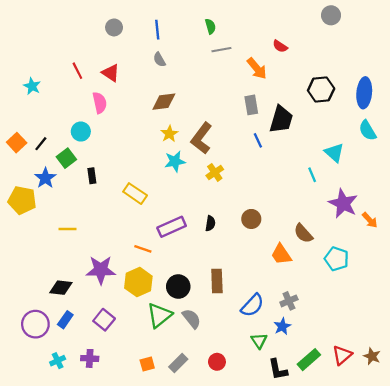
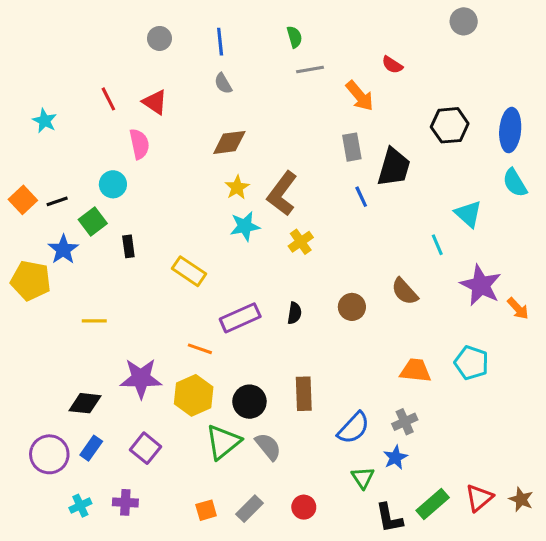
black line: (41, 144) -> (57, 201), turned 32
brown semicircle: (303, 233) -> (405, 291), moved
orange trapezoid: (281, 254) -> (416, 371), moved, turned 130

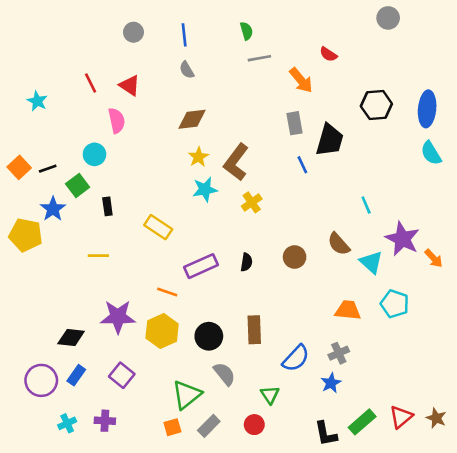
cyan triangle: (468, 214) -> (371, 262), moved
yellow line: (94, 321) -> (98, 256), moved
green triangle: (223, 442) -> (187, 395), moved
green triangle: (363, 478) -> (270, 395), moved

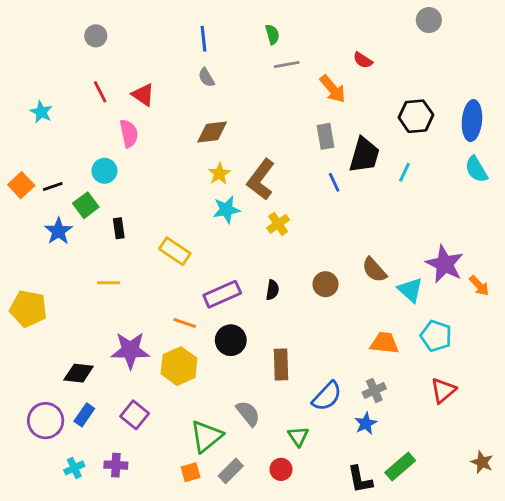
gray circle: (133, 32) -> (96, 36), moved
cyan line: (366, 205) -> (404, 172), moved, turned 48
yellow pentagon: (26, 235) -> (28, 309), moved
black circle: (209, 336) -> (231, 340), moved
red triangle: (401, 417) -> (443, 390), moved

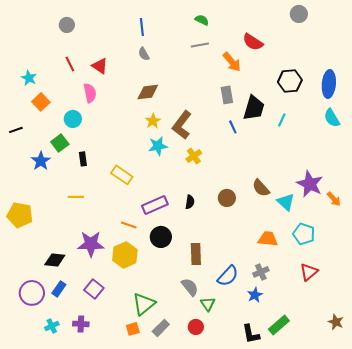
green semicircle: (272, 34) -> (202, 20), moved, turned -48
red semicircle: (363, 60) -> (253, 42), size x1.5
orange square: (21, 185) -> (41, 102), moved
black line: (53, 187) -> (16, 130), moved
gray semicircle: (248, 413) -> (190, 287), moved

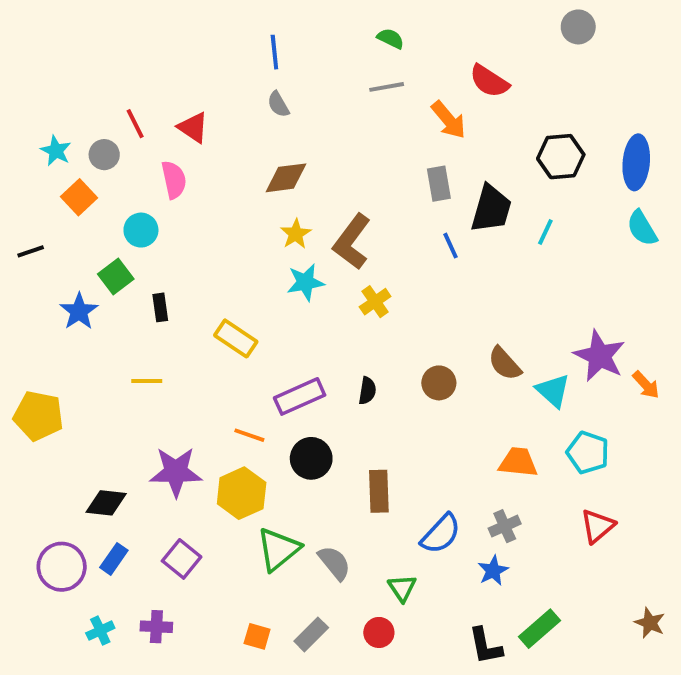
gray circle: (67, 25) -> (104, 155), moved
gray semicircle: (190, 287) -> (334, 563), moved
green triangle: (144, 304) -> (278, 549), moved
orange square: (133, 329) -> (257, 636), turned 32

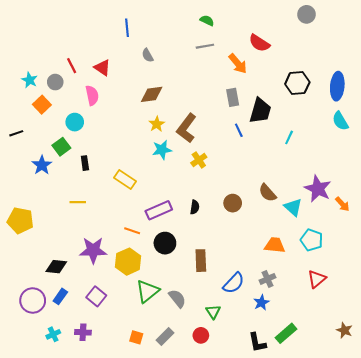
blue line: (274, 52) -> (127, 28), moved
cyan line: (545, 232) -> (289, 137), moved

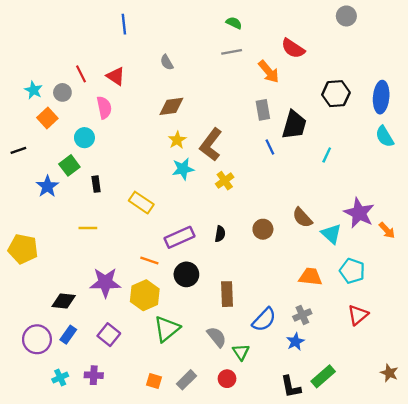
blue line: (127, 28) -> (124, 24), moved
gray semicircle: (177, 298) -> (217, 337), moved

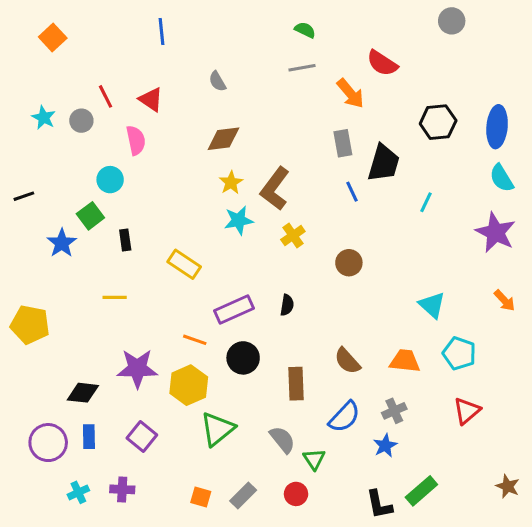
orange square: (47, 118) -> (53, 38), moved
purple star: (359, 213) -> (496, 232), moved
brown semicircle: (302, 218) -> (347, 361), moved
brown circle: (263, 229) -> (349, 263), moved
blue rectangle: (68, 335) -> (89, 437), turned -36

